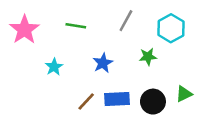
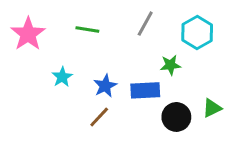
blue star: (103, 63) -> (105, 86), moved
blue rectangle: (117, 99) -> (145, 90), moved

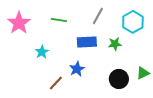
blue star: (105, 86) -> (77, 69), moved
blue rectangle: (145, 90) -> (87, 42), moved
brown line: (99, 117) -> (56, 83), moved

